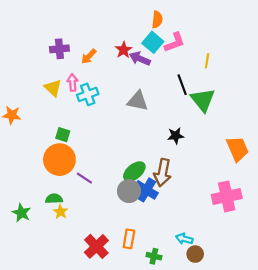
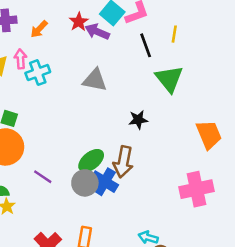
black line: (182, 85) -> (146, 45), moved
purple line: (84, 178) -> (43, 177), moved

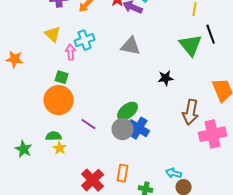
black line: (146, 45) -> (211, 34), moved
pink arrow: (20, 59) -> (71, 52), moved
brown arrow: (123, 162) -> (191, 112), moved

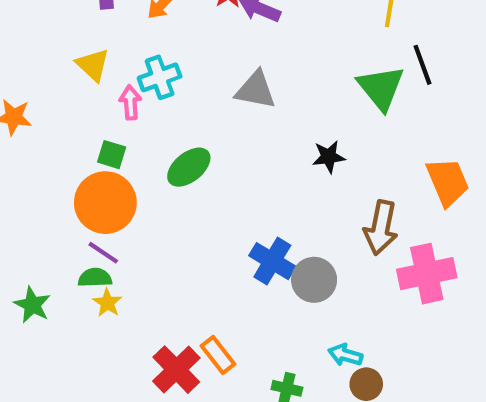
green ellipse: (128, 111) -> (189, 167), moved
purple line: (89, 124) -> (103, 253), moved
gray circle: (123, 129) -> (314, 280), moved
orange rectangle: (123, 173) -> (218, 355), moved, turned -48

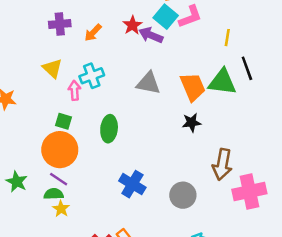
green triangle: (381, 88) -> (222, 82), turned -44
green ellipse: (189, 167) -> (109, 129), turned -45
orange trapezoid: (448, 182) -> (193, 87), moved
blue cross: (272, 261) -> (132, 184), moved
green star: (32, 305) -> (17, 182), moved

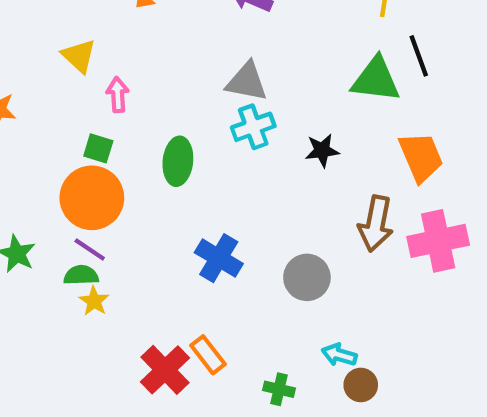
cyan cross: (92, 76) -> (253, 127), moved
orange trapezoid: (193, 87) -> (421, 157), moved
pink cross: (249, 191) -> (438, 241), moved

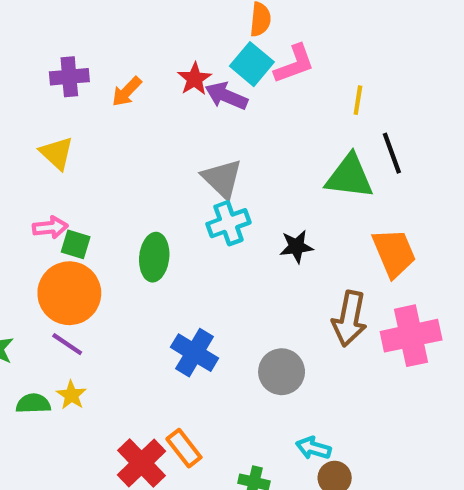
gray triangle: (247, 82) -> (222, 179), turned 33
pink arrow: (118, 95) -> (50, 227), moved, turned 88
green semicircle: (81, 275) -> (33, 404), moved

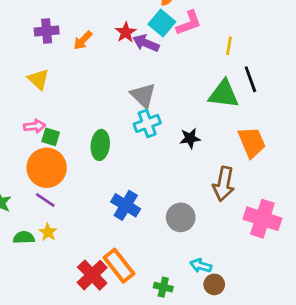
pink cross: (411, 336) -> (262, 219), moved, turned 30
orange rectangle: (184, 448) -> (119, 266), size x1.4

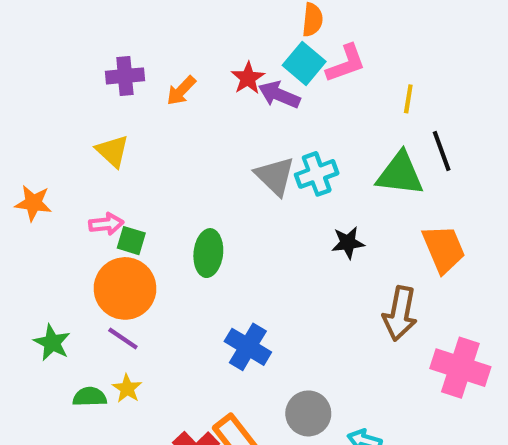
cyan cross: (147, 124) -> (317, 174), moved
gray circle: (181, 217) -> (308, 413), moved

